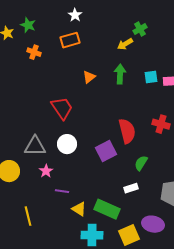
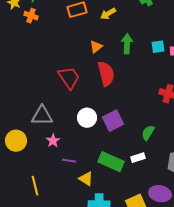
yellow arrow: (125, 44) -> (108, 14), moved
orange cross: (34, 52) -> (31, 16), moved
red semicircle: (127, 131) -> (106, 74), moved
white circle: (67, 144) -> (87, 118), moved
green rectangle: (107, 209) -> (111, 162), moved

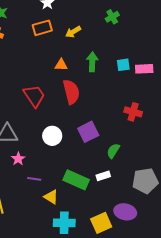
orange triangle: (96, 47) -> (61, 65), turned 40
purple square: (113, 121) -> (88, 132), moved

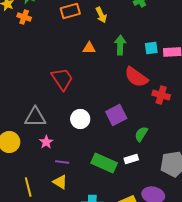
yellow arrow: (73, 32) -> (101, 15), turned -84
red semicircle: (71, 92) -> (136, 77), moved, turned 140
yellow triangle: (51, 197) -> (60, 182), moved

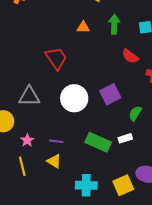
red semicircle: (136, 77) -> (130, 56), size x0.7
white circle: (80, 119) -> (74, 98), size x1.4
pink star: (46, 142) -> (27, 140), moved

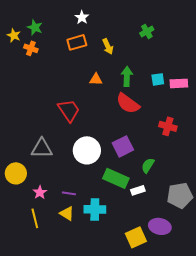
red semicircle: (130, 56) -> (128, 103), moved, size x1.4
green rectangle: (98, 142) -> (116, 178), moved
cyan cross: (86, 185) -> (95, 209), moved

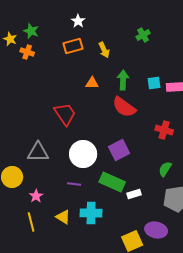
green semicircle: (148, 165) -> (165, 169), moved
purple line: (69, 193) -> (74, 184), moved

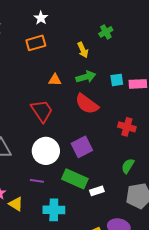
yellow arrow: (104, 50) -> (83, 50), moved
green arrow: (123, 80) -> (86, 77), turned 72
red trapezoid: (65, 114) -> (42, 111), moved
yellow triangle: (63, 217) -> (16, 204), moved

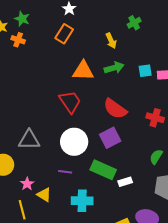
orange rectangle: (36, 43) -> (64, 34), turned -42
orange triangle: (55, 80) -> (83, 71), size x1.6
red semicircle: (87, 104) -> (115, 109), moved

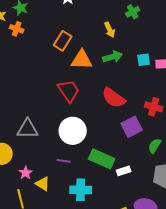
orange rectangle: (64, 34) -> (63, 41), moved
purple square: (110, 138) -> (132, 127), moved

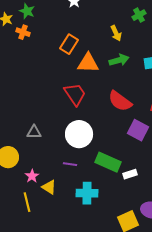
purple square: (132, 127) -> (138, 130), turned -35
gray triangle: (28, 129) -> (34, 132), size x0.7

